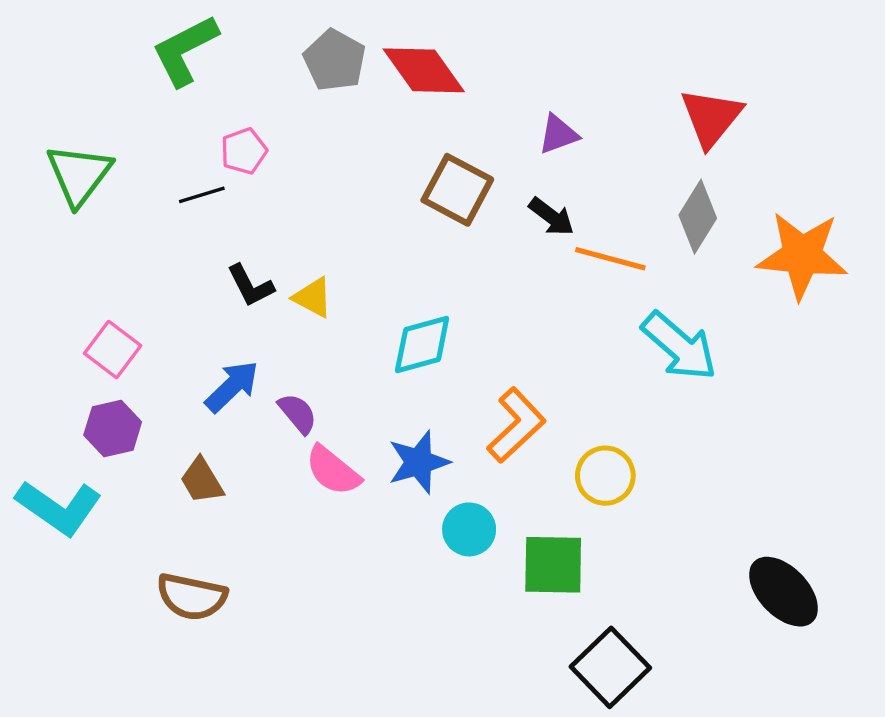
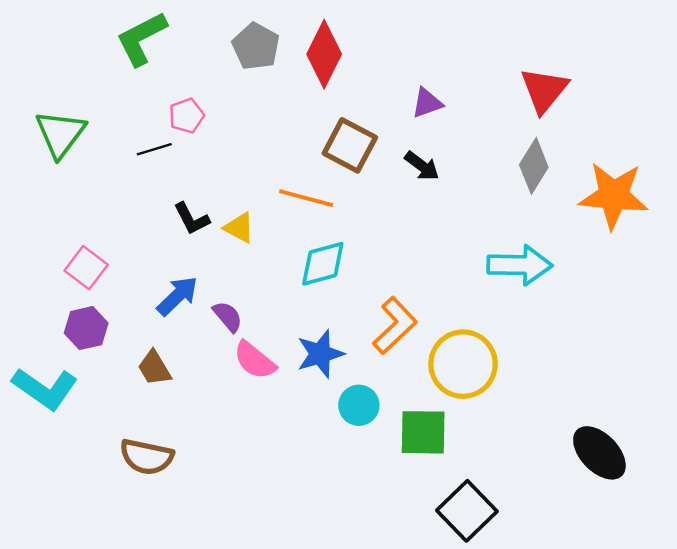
red diamond: (424, 70) -> (324, 54), turned 62
orange line: (610, 259) -> (306, 198), moved
cyan arrow: (679, 346) -> (520, 265), turned -40
yellow circle: (605, 476) -> (463, 364), size x1.5

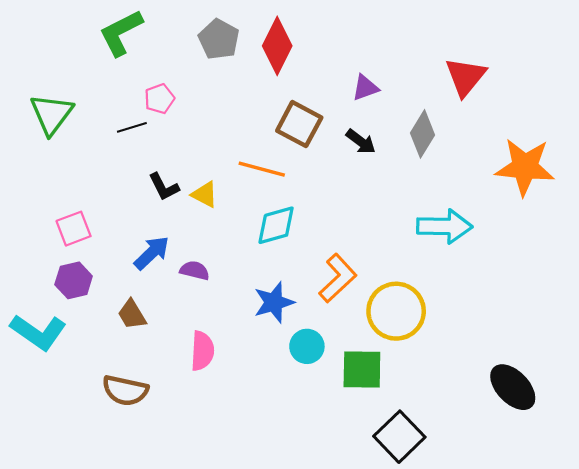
gray diamond: (534, 166) -> (422, 134), moved
pink square: (86, 268) -> (74, 229), turned 32
purple semicircle: (228, 317) -> (195, 270), turned -36
pink semicircle: (255, 360) -> (202, 351), moved, turned -126

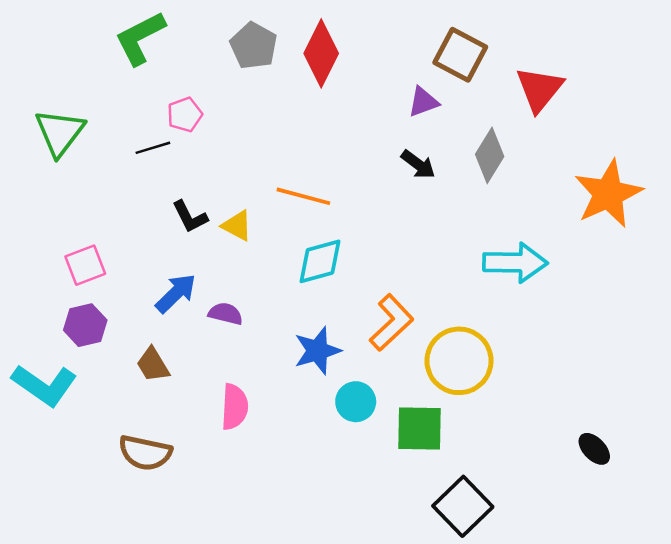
brown square: (299, 124) -> (460, 55), moved
orange star: (525, 167) -> (608, 194), turned -30
black ellipse: (513, 387) -> (594, 449), size x0.6

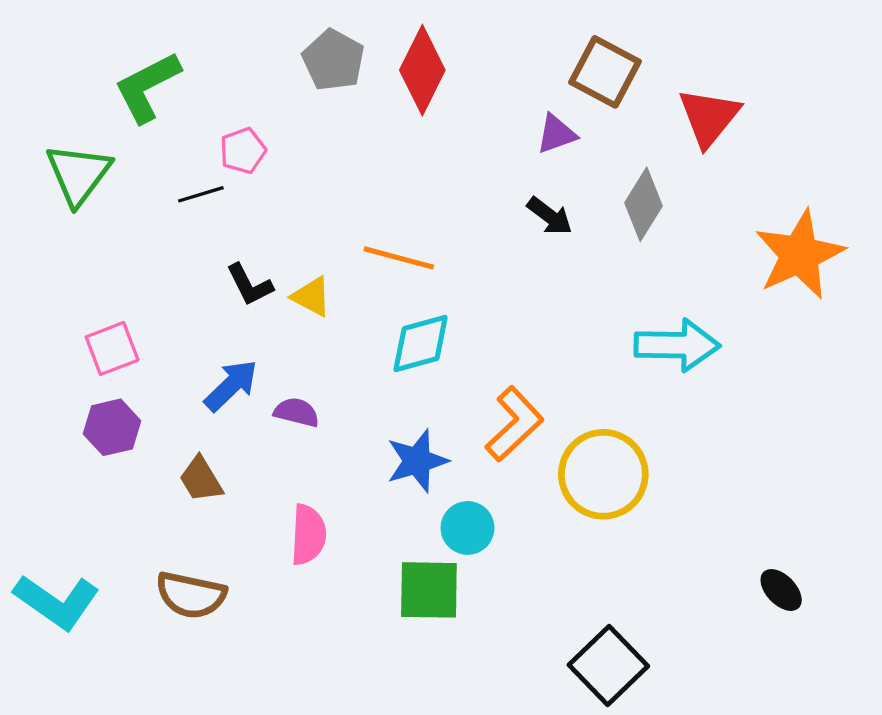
green L-shape: (140, 38) -> (147, 87), moved
cyan L-shape: (44, 385) -> (57, 602), moved
green square: (419, 428) -> (429, 590), moved

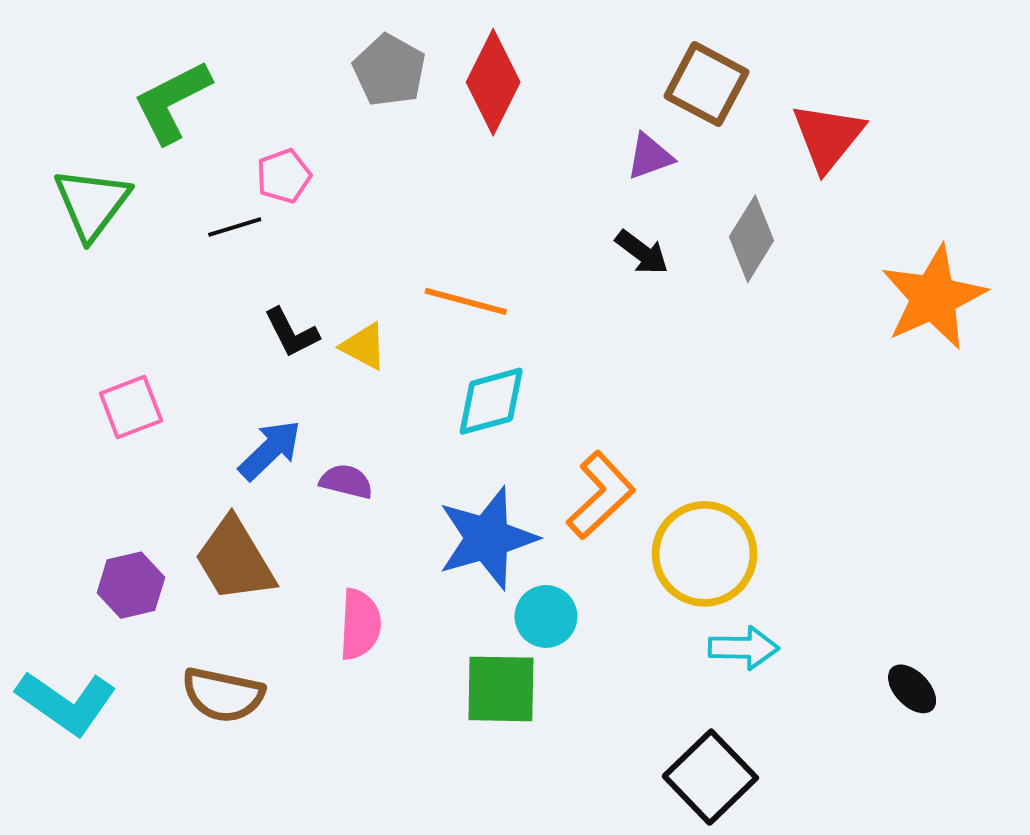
cyan arrow: (677, 345) -> (744, 648), moved, size x0.7
purple hexagon: (112, 427) -> (131, 585), moved
blue star: (417, 461) -> (487, 538), size x1.4
brown trapezoid: (201, 479) -> (235, 560), size x1.6

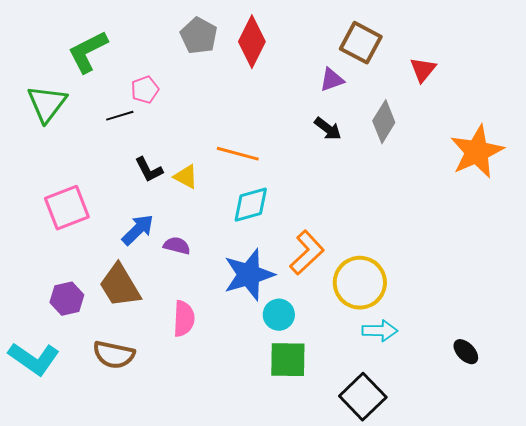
red triangle: (828, 137) -> (423, 70), size x0.7
pink square: (131, 407) -> (67, 208), size x1.4
green square: (501, 689) -> (288, 360), moved

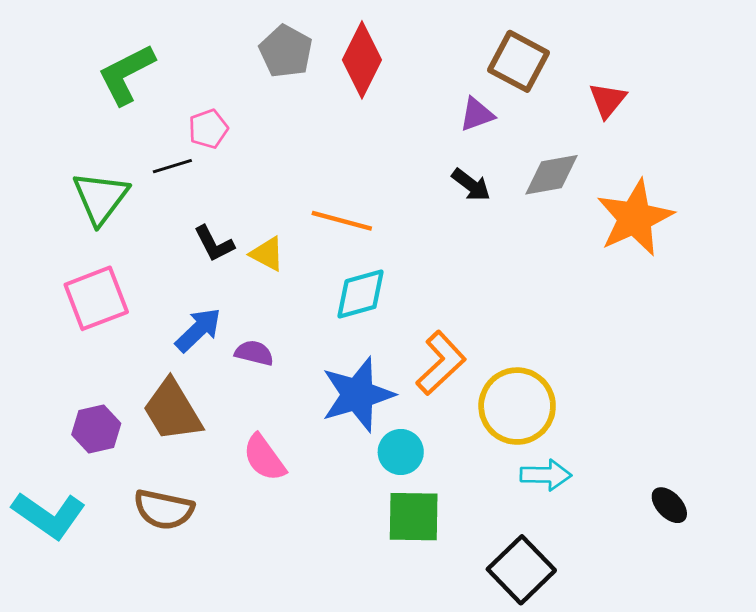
green triangle: (47, 104) -> (101, 198), moved
gray diamond: (384, 122) -> (552, 175), turned 48
orange star: (477, 152) -> (635, 218), moved
pink semicircle: (184, 319) -> (264, 458), turned 141

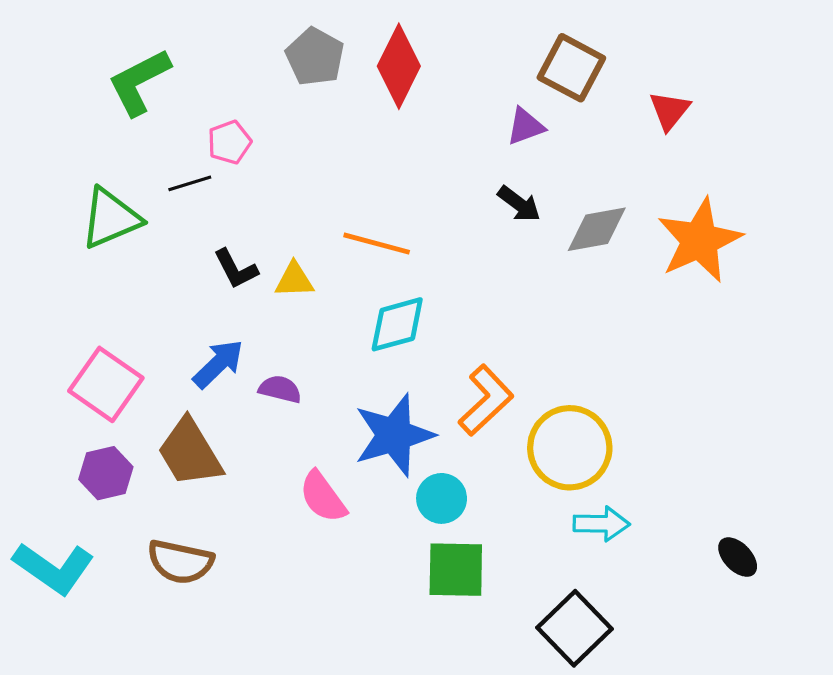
gray diamond: (552, 175) -> (597, 229), moved
green triangle: (101, 198) -> (111, 218), turned 30
yellow triangle: (267, 254) -> (294, 280), turned -30
pink square: (96, 298) -> (106, 384), moved, turned -34
pink semicircle: (264, 458) -> (323, 497), moved

